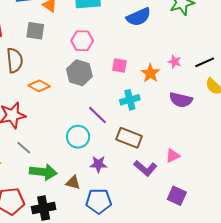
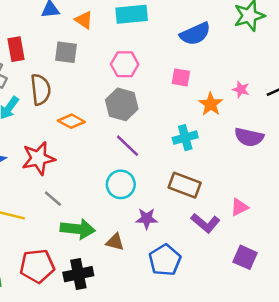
pink square: (120, 66) -> (181, 77), moved
purple line: (98, 115) -> (127, 146), moved
blue pentagon: (99, 201) -> (165, 260), moved, turned -30

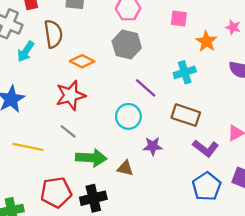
purple line: (127, 146) -> (146, 88), moved
red star: (38, 158) -> (71, 95), moved
blue pentagon: (165, 260) -> (207, 186), moved

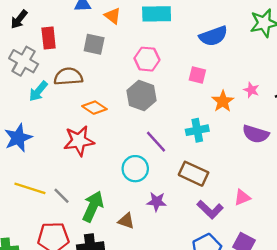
brown semicircle: (53, 34) -> (68, 77), turned -92
gray line: (68, 131) -> (62, 196), moved
green arrow: (91, 158) -> (93, 206), turned -76

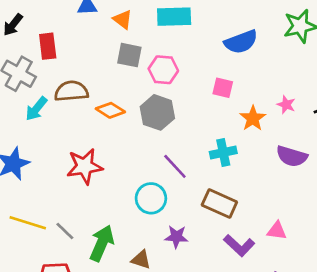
gray square: (94, 44) -> (129, 55), moved
orange diamond: (94, 108) -> (110, 110), moved
pink triangle: (242, 197) -> (277, 231), turned 30

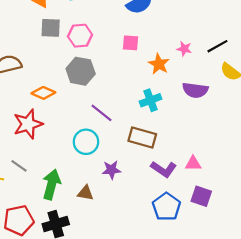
orange diamond: (110, 110) -> (43, 93), moved
cyan cross: (223, 153) -> (150, 100), moved
gray line: (65, 231) -> (19, 166), moved
pink triangle: (277, 231) -> (193, 164), moved

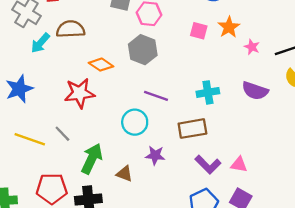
orange star: (159, 64) -> (229, 27), moved
purple line: (102, 113) -> (156, 96), turned -30
brown rectangle: (142, 137) -> (192, 129), turned -36

